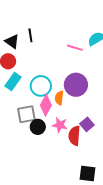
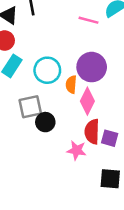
pink diamond: (46, 105) -> (87, 101), moved
purple square: (87, 124) -> (110, 138), moved, turned -32
pink star: (60, 125) -> (77, 150), moved

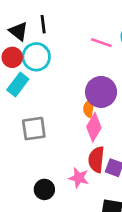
cyan circle: (47, 70) -> (36, 57), moved
orange semicircle: (71, 84) -> (89, 108), moved
black circle: (45, 122) -> (44, 189), moved

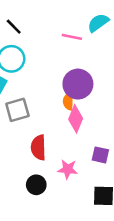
black line: (43, 24) -> (14, 27), turned -30
gray square: (34, 129) -> (17, 110), moved
red semicircle: (96, 159) -> (38, 147), moved

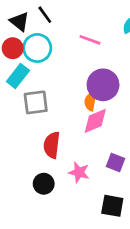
pink line: (72, 37) -> (90, 40), moved
pink diamond: (76, 119) -> (95, 121), turned 36

